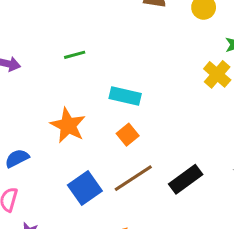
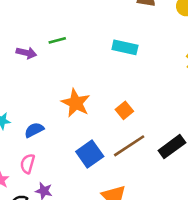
green line: (75, 55) -> (57, 40), moved
cyan rectangle: (125, 96) -> (125, 47), moved

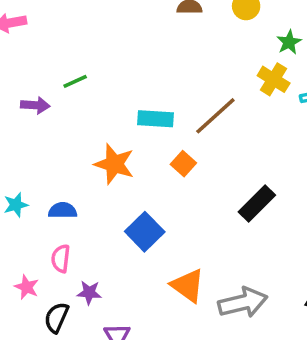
cyan rectangle: (125, 47) -> (155, 119), moved
blue semicircle: (34, 130) -> (63, 210), turned 36
brown line: (129, 146) -> (215, 116), moved

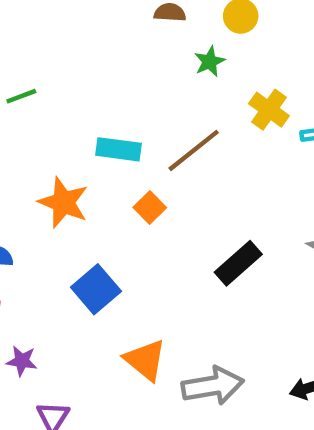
green star: (289, 42) -> (210, 61), moved

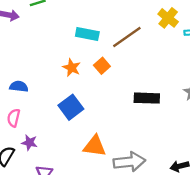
orange star: (63, 202) -> (72, 68), moved, size x0.7
black rectangle: (238, 263) -> (147, 98), turned 40
orange triangle: (145, 360) -> (95, 146), turned -35

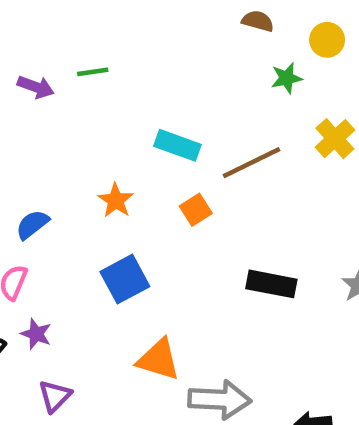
orange star: (72, 68) -> (116, 200), moved
blue semicircle: (19, 86) -> (32, 225), turned -54

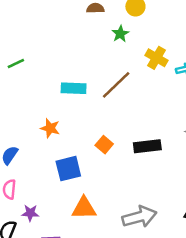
orange square: (196, 210) -> (104, 145), moved
blue square: (125, 279) -> (68, 169), turned 32
orange triangle: (159, 360) -> (84, 208), moved

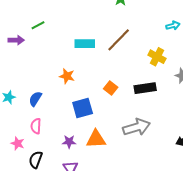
yellow cross: (156, 58) -> (157, 57), moved
purple star: (30, 213) -> (69, 142), moved
gray arrow: (139, 217) -> (137, 127), moved

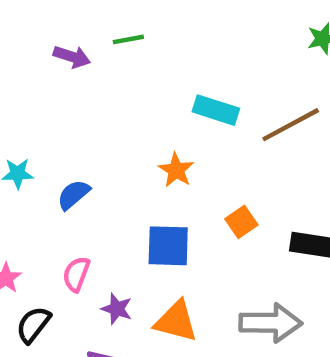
orange star: (67, 76) -> (176, 170), moved
pink semicircle: (36, 126) -> (76, 274), moved

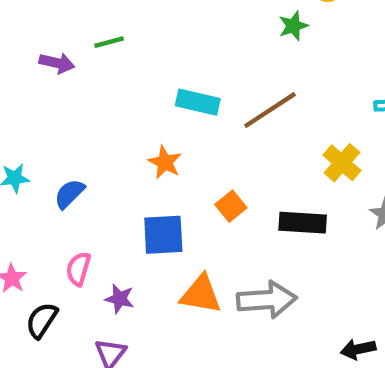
orange triangle: (176, 321) -> (201, 294), moved

